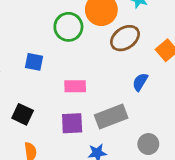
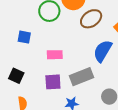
blue semicircle: (140, 82) -> (103, 51), size x1.6

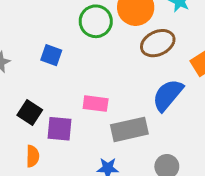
pink rectangle: (55, 55) -> (96, 104), moved
purple square: (53, 82) -> (60, 129), moved

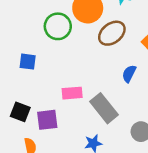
blue semicircle: (168, 95) -> (129, 74), size x0.6
gray rectangle: (129, 129) -> (104, 108), turned 76

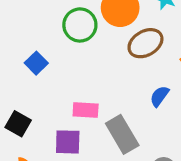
blue square: (28, 62) -> (36, 63), turned 30
purple square: (47, 120) -> (68, 142), moved

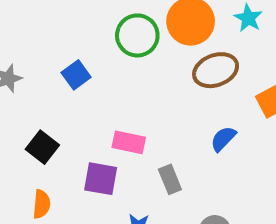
gray rectangle: (122, 134) -> (170, 179), size x0.6

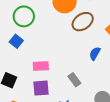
green circle: (137, 35) -> (24, 16), moved
pink rectangle: (129, 142) -> (41, 66), moved

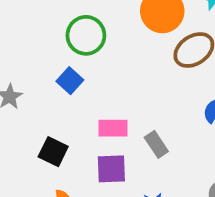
gray rectangle: (74, 80) -> (156, 144), moved

